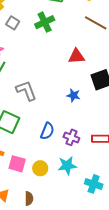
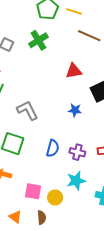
pink square: (17, 164) -> (33, 191), moved
yellow circle: (40, 168) -> (55, 197), moved

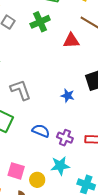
red triangle: (74, 71) -> (71, 41), moved
blue semicircle: (53, 148) -> (41, 131), turned -90

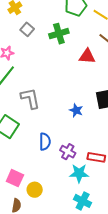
blue semicircle: (41, 131) -> (45, 142), turned 60
cyan star: (60, 166) -> (79, 173), moved

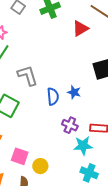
red triangle: (87, 56) -> (80, 28), turned -30
blue star: (76, 110) -> (74, 92), moved
blue semicircle: (45, 142) -> (53, 96), moved

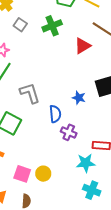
blue star: (74, 92) -> (79, 98), moved
purple cross: (70, 125) -> (69, 132), moved
yellow circle: (40, 166) -> (43, 174), moved

